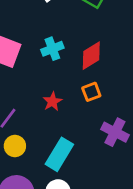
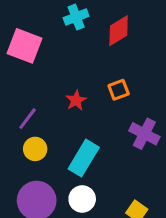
cyan cross: (52, 49) -> (76, 17), moved
red diamond: (91, 56) -> (119, 31), moved

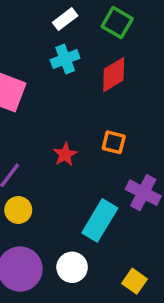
orange square: (119, 90) -> (114, 142), turned 35
cyan rectangle: (84, 158) -> (100, 220), moved

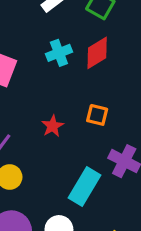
cyan cross: (65, 59) -> (59, 53), moved

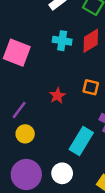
cyan cross: (59, 53) -> (62, 41), turned 30

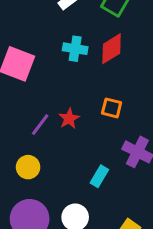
purple line: (19, 110) -> (40, 125), moved
cyan rectangle: (81, 141) -> (99, 176), size x0.6

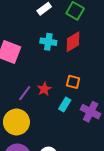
yellow circle: (28, 167) -> (16, 122), size x1.6
cyan rectangle: (99, 176) -> (65, 104), moved

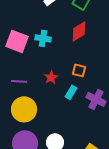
cyan cross: (48, 42) -> (43, 38), moved
purple line: (25, 93) -> (19, 81), moved, turned 56

